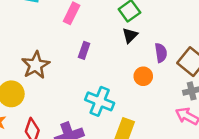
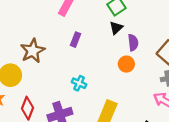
purple semicircle: (161, 53) -> (133, 42), moved
cyan cross: (100, 101) -> (79, 83), moved, size x0.6

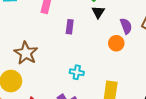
purple rectangle: (75, 40) -> (70, 27), moved
purple semicircle: (133, 42) -> (126, 26), moved

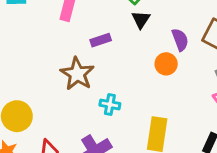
purple rectangle: (70, 27) -> (101, 40), turned 64
brown star: (26, 53) -> (77, 74), moved

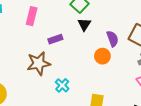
brown star: (77, 74) -> (39, 63), turned 30
cyan cross: (110, 104) -> (62, 85), turned 32

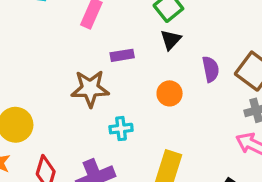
orange circle: (102, 56) -> (170, 93), moved
cyan cross: (62, 85) -> (121, 129), turned 32

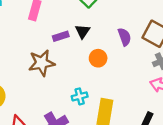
black triangle: (171, 40) -> (82, 31), moved
cyan cross: (121, 129) -> (80, 96), moved

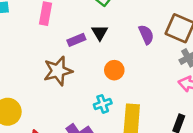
orange circle: (98, 58) -> (114, 70), moved

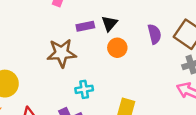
orange circle: (114, 70) -> (117, 48), moved
cyan cross: (103, 104) -> (84, 89), moved

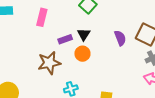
orange circle: (117, 48) -> (82, 54), moved

